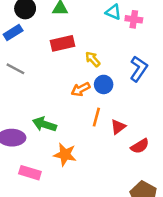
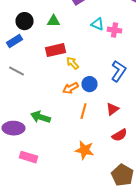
yellow arrow: (93, 59) -> (72, 63), moved
red triangle: (118, 127) -> (112, 109), moved
orange star: (65, 155) -> (84, 150), moved

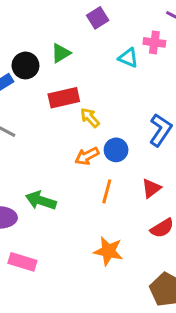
black circle: (24, 21) -> (25, 65), moved
green triangle: (54, 21) -> (61, 53), turned -32
pink cross: (114, 30) -> (154, 42), moved

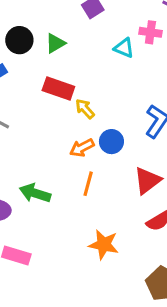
black circle: (25, 65) -> (19, 40), moved
red rectangle: (64, 98) -> (58, 89), turned 32
red triangle: (151, 188) -> (147, 181), size x1.4
orange line: (107, 191) -> (88, 184), moved

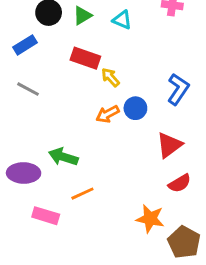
cyan triangle: (124, 48) -> (122, 20), moved
orange line: (88, 184) -> (82, 194), moved, turned 50
orange star: (104, 245) -> (150, 219), moved

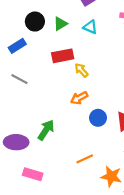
red rectangle: (85, 58) -> (63, 56), turned -30
blue circle: (135, 108) -> (98, 118), moved
green arrow: (63, 157) -> (46, 130), turned 105
orange line: (82, 194) -> (85, 159), moved

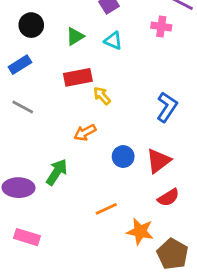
black circle: (35, 22) -> (31, 25), moved
orange arrow: (79, 98) -> (85, 132), moved
pink rectangle: (33, 174) -> (27, 237), moved

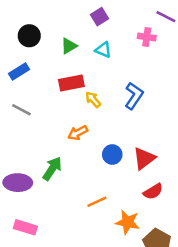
blue L-shape: (167, 107) -> (134, 96), moved

